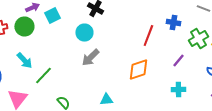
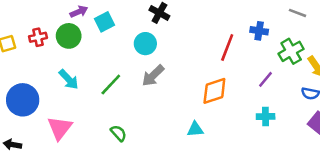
green line: (43, 76) -> (111, 85), moved
cyan triangle: (106, 100) -> (195, 129), moved

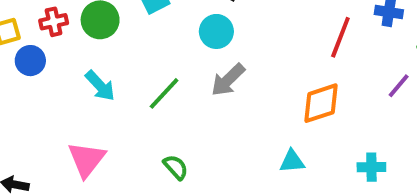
blue circle: (23, 100) -> (30, 61), moved, size x0.6
cyan cross: (266, 116) -> (371, 167), moved

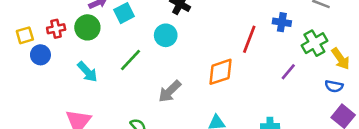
gray arrow: (228, 80) -> (170, 91), moved
green line: (164, 93) -> (130, 60), moved
orange diamond: (321, 103) -> (220, 72), moved

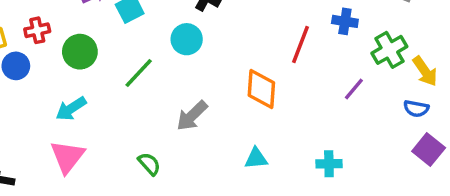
green circle: (87, 27) -> (80, 52), moved
cyan arrow: (87, 72) -> (71, 109), moved, turned 100
orange diamond: (220, 72) -> (261, 89), turned -68

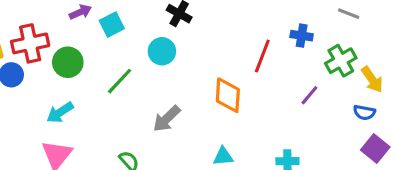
red cross: (37, 30) -> (30, 43), size x1.6

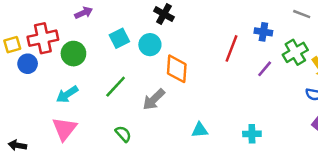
cyan square: (112, 25) -> (119, 38), moved
green line: (120, 81) -> (116, 87), moved
orange diamond: (228, 95) -> (177, 69), moved
purple line: (309, 95) -> (265, 69), moved

